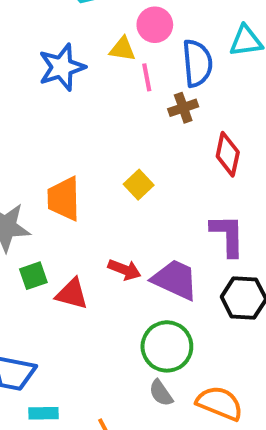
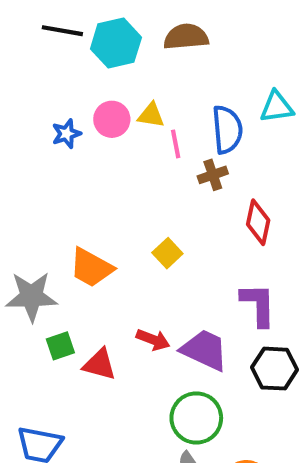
pink circle: (155, 25) -> (112, 119), moved
blue star: (62, 67) -> (67, 134), moved, size x0.6
orange trapezoid: (64, 199) -> (91, 268), turned -60

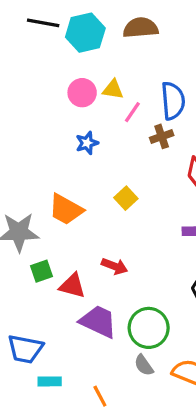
blue star: (67, 134) -> (87, 143), moved
pink line: (176, 144) -> (132, 112), turned 45
purple trapezoid: (205, 350) -> (98, 321), moved

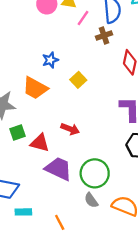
blue star: (87, 143) -> (50, 60), moved

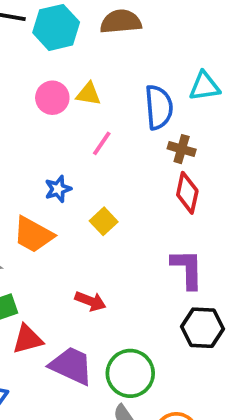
pink line: (83, 18) -> (102, 143), moved
brown cross: (104, 35) -> (182, 149), moved, turned 35
red triangle: (40, 143) -> (28, 339), moved, turned -30

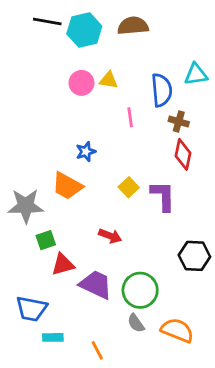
pink line: (102, 143) -> (130, 117), moved, turned -42
yellow square: (104, 221) -> (129, 187), moved
purple L-shape: (187, 269) -> (163, 196), moved

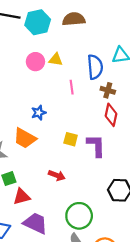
yellow square: (129, 187) -> (71, 139), turned -32
purple trapezoid: (96, 285) -> (35, 223), moved

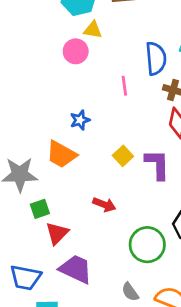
yellow triangle: (56, 59) -> (93, 30), moved
yellow square: (71, 139) -> (123, 156), turned 32
red triangle: (22, 197) -> (57, 233), turned -30
green circle: (79, 216) -> (147, 245), moved

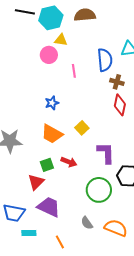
pink line: (124, 86) -> (74, 71), moved
orange trapezoid: (61, 154) -> (52, 134), moved
purple L-shape: (157, 164) -> (106, 153), moved
green square: (40, 209) -> (47, 165), moved

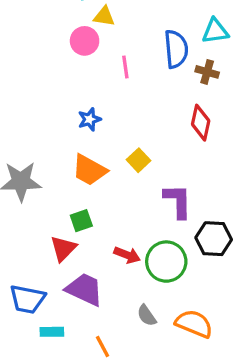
brown cross: (117, 82) -> (207, 72), moved
red arrow: (69, 162) -> (127, 255), moved

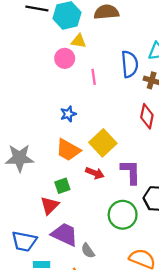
yellow square: (138, 160) -> (103, 143), size x1.6
red arrow: (127, 255) -> (95, 173), moved
gray semicircle: (147, 315) -> (88, 251), moved

